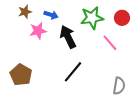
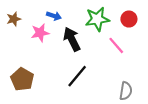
brown star: (25, 12) -> (14, 19), moved

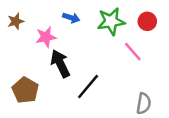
blue arrow: (54, 16) -> (71, 18), moved
black arrow: (72, 39) -> (60, 64), moved

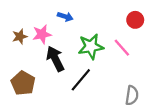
brown star: (16, 21) -> (20, 37), moved
green star: (111, 21) -> (91, 47), moved

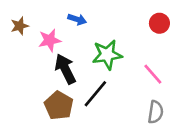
brown star: (20, 37) -> (20, 26), moved
pink line: (122, 48) -> (153, 74), moved
brown pentagon: (23, 83) -> (59, 106), moved

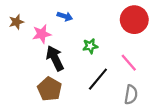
red circle: (159, 23) -> (134, 20), size x1.6
green star: (107, 55) -> (90, 46), size x0.6
black line: (95, 94) -> (98, 79), moved

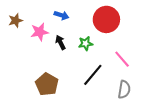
red circle: (134, 20) -> (106, 19), moved
black arrow: (55, 58) -> (60, 42), moved, size x0.6

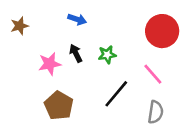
red circle: (106, 19) -> (162, 31), moved
pink star: (40, 32) -> (50, 64), moved

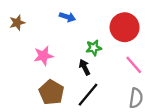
red circle: (162, 31) -> (125, 27), moved
black arrow: (76, 53) -> (85, 67), moved
black line: (116, 94) -> (88, 95), moved

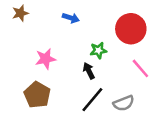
brown star: (17, 23) -> (20, 13), moved
brown pentagon: (51, 92) -> (37, 95), moved
gray semicircle: (136, 98) -> (124, 103), moved, turned 60

